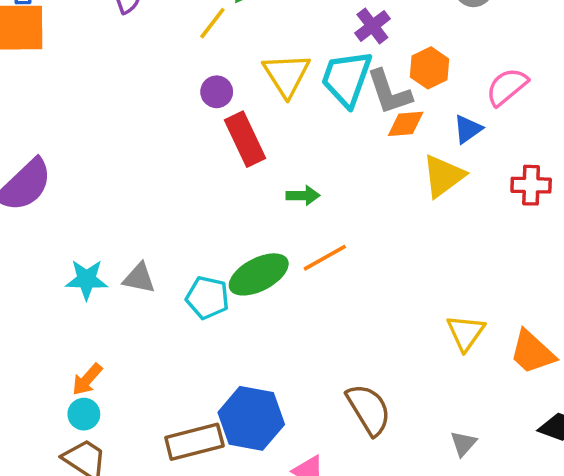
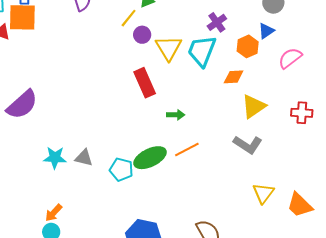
purple circle: (217, 92) -> (142, 35), moved
gray L-shape: (389, 92) -> (248, 145), moved, turned -40
blue triangle: (468, 129) -> (266, 31), moved

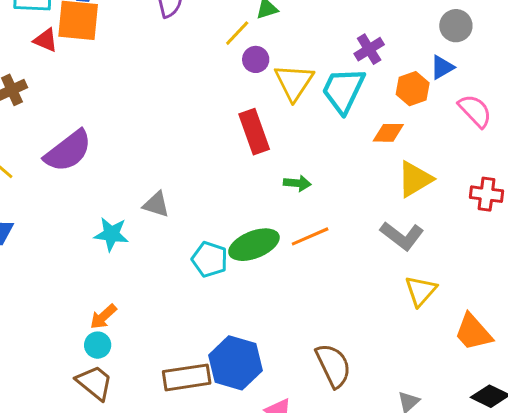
pink semicircle: (290, 58) -> (475, 111), turned 80
gray triangle: (84, 158) -> (156, 204), moved
yellow triangle: (263, 193) -> (421, 291), moved

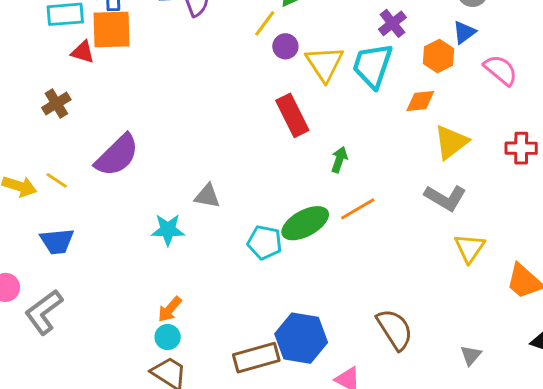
green arrow: (297, 183) -> (339, 160), turned -70

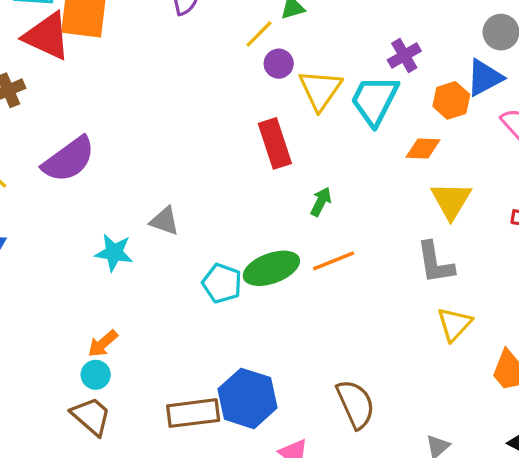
blue triangle: (464, 32) -> (485, 78), size x1.4
red triangle: (83, 52) -> (47, 36), size x1.8
yellow triangle: (451, 142) -> (451, 200), turned -30
gray L-shape: (445, 198) -> (435, 263), turned 42

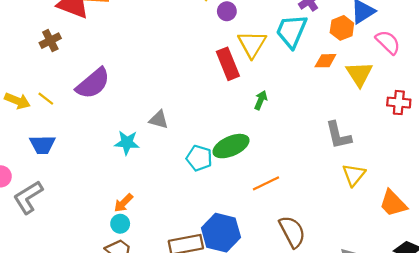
yellow triangle: (320, 90) -> (252, 44), moved
yellow triangle: (451, 200) -> (359, 74), moved
orange line: (334, 261) -> (266, 183), moved

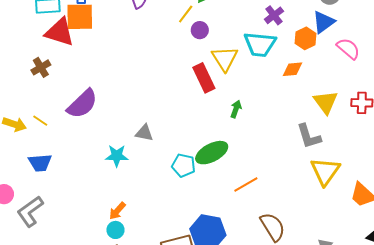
cyan trapezoid: (291, 31) -> (260, 44), turned -104
yellow triangle: (359, 74) -> (326, 102), moved
yellow triangle: (354, 175) -> (325, 171), size x1.4

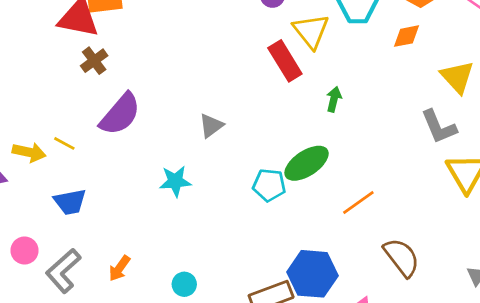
brown cross: (41, 67) -> (94, 61), moved
gray triangle: (144, 133) -> (211, 126), moved, turned -42
orange arrow: (117, 211) -> (119, 268), moved

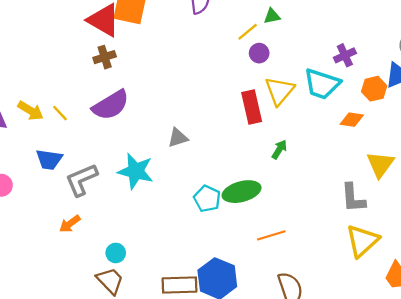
cyan star: (175, 181) -> (136, 171), size x1.4
gray L-shape: (63, 271) -> (81, 180), moved

